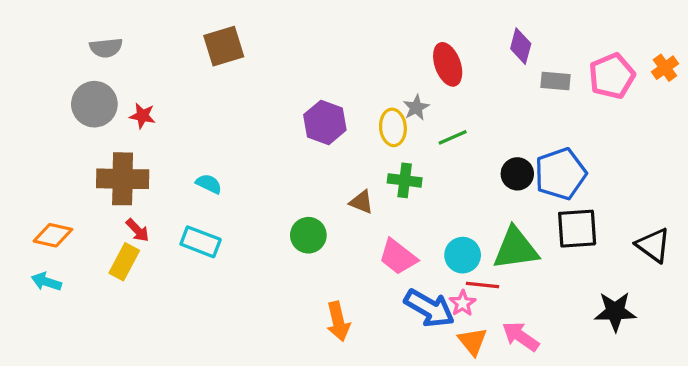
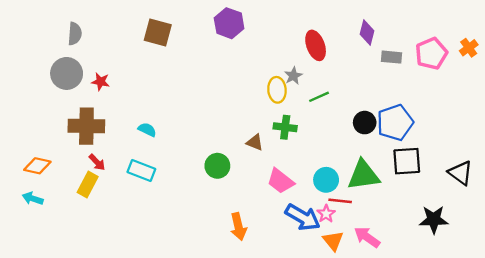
brown square: (224, 46) -> (158, 33), turned 32
gray semicircle: (106, 48) -> (75, 34), turned -80
purple hexagon: (325, 122) -> (229, 23), moved

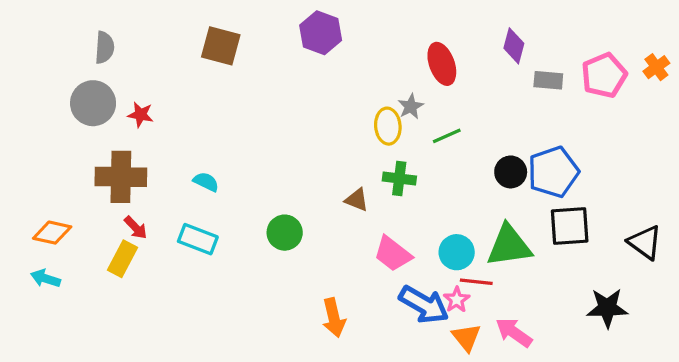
green circle: (217, 166) -> (285, 233), moved

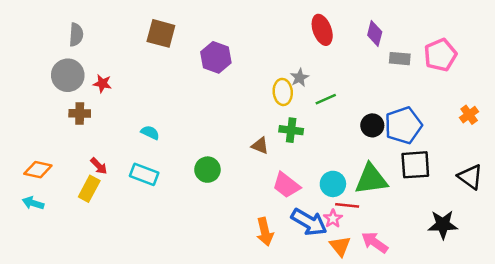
purple hexagon: (321, 33) -> (216, 57), moved
red ellipse: (442, 64) -> (322, 30), moved
orange cross: (656, 67) -> (469, 115), moved
brown cross: (121, 177) -> (80, 113), moved, size x0.6
orange arrow: (334, 318) -> (265, 232), moved

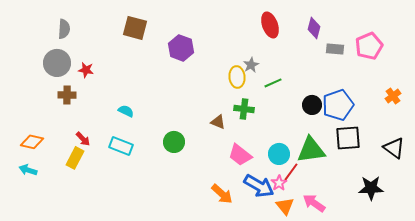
red line: (347, 205) -> (291, 172), turned -60
orange arrow: (265, 232) -> (222, 194), turned -35

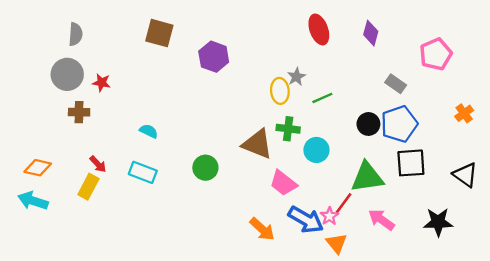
gray rectangle: (335, 49) -> (396, 84), moved, turned 30
brown triangle: (218, 122) -> (257, 144), size x1.8
cyan circle: (279, 154) -> (316, 150), moved
cyan arrow: (28, 170) -> (33, 201), size x1.4
pink arrow: (314, 203) -> (381, 220), moved

